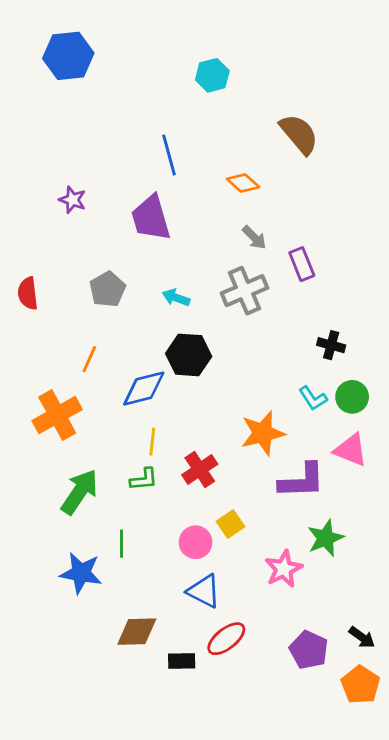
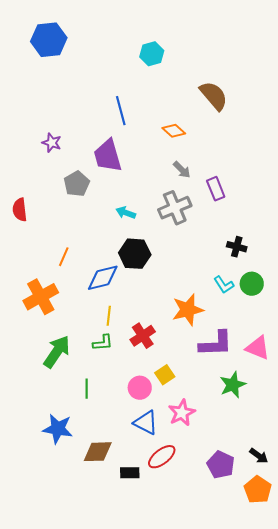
gray pentagon: (107, 289) -> (77, 184), moved
pink triangle: (351, 450) -> (258, 348), moved
pink star: (284, 569) -> (182, 413), moved
blue star: (81, 573) -> (58, 429), moved

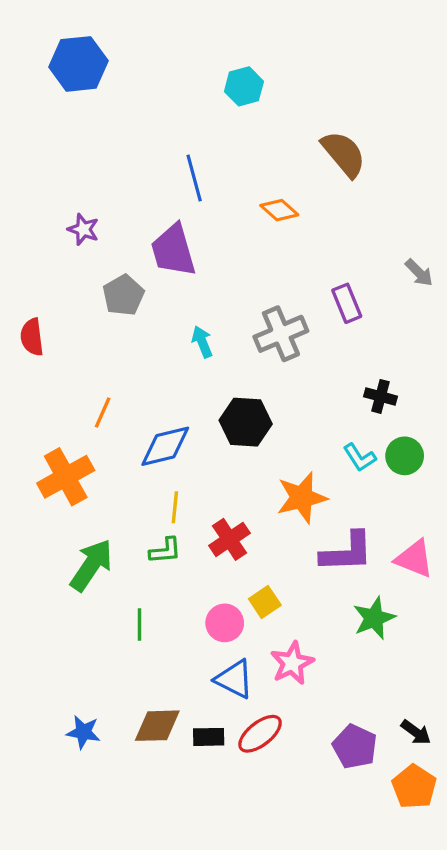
gray arrow: (182, 170) -> (419, 273), moved
cyan arrow: (126, 213) -> (202, 342), turned 48
black hexagon: (135, 254) -> (246, 422), moved
blue star: (58, 429) -> (83, 732), moved, size x0.7
black rectangle: (130, 473) -> (209, 737), moved

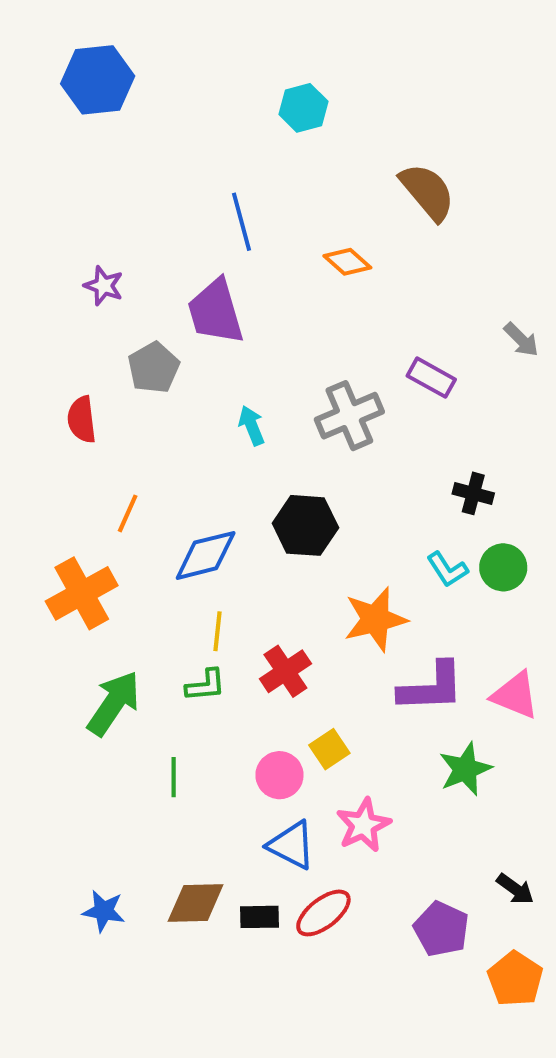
purple rectangle: (347, 303) -> (431, 378), turned -39
red semicircle: (32, 337) -> (82, 420), moved
black arrow: (416, 732) -> (515, 889), moved

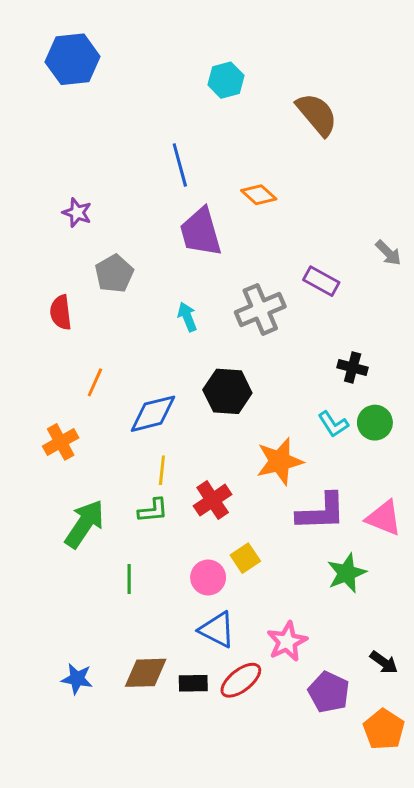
brown semicircle: (427, 192) -> (317, 114), moved
purple trapezoid: (216, 312) -> (201, 232), moved
orange cross: (82, 593) -> (61, 442), size x0.7
pink star: (363, 825) -> (287, 642), moved

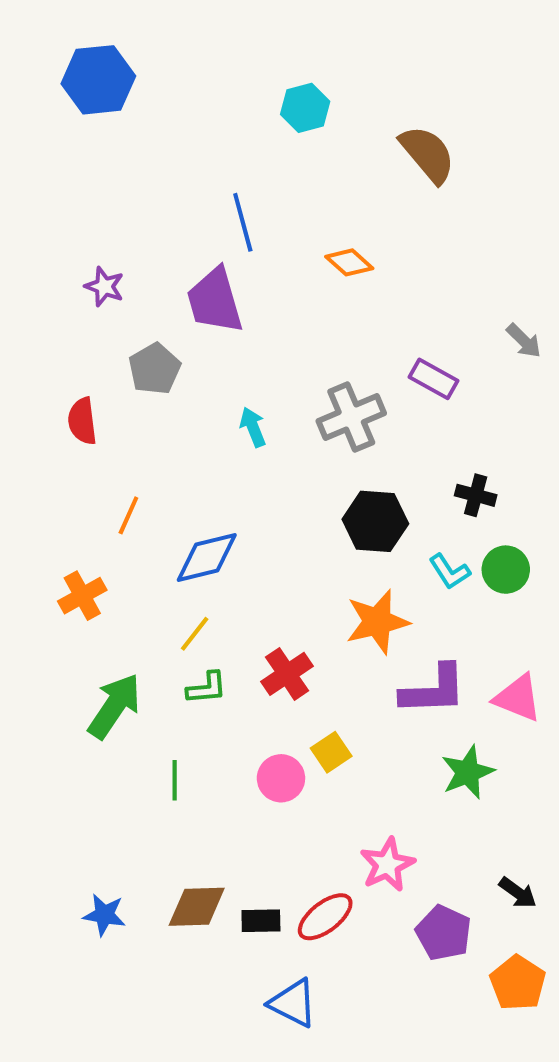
purple trapezoid: (201, 232) -> (215, 301), moved
black hexagon: (227, 391) -> (375, 521), moved
yellow line: (162, 470) -> (195, 634), moved, turned 32
blue triangle: (217, 630) -> (293, 1003), moved

